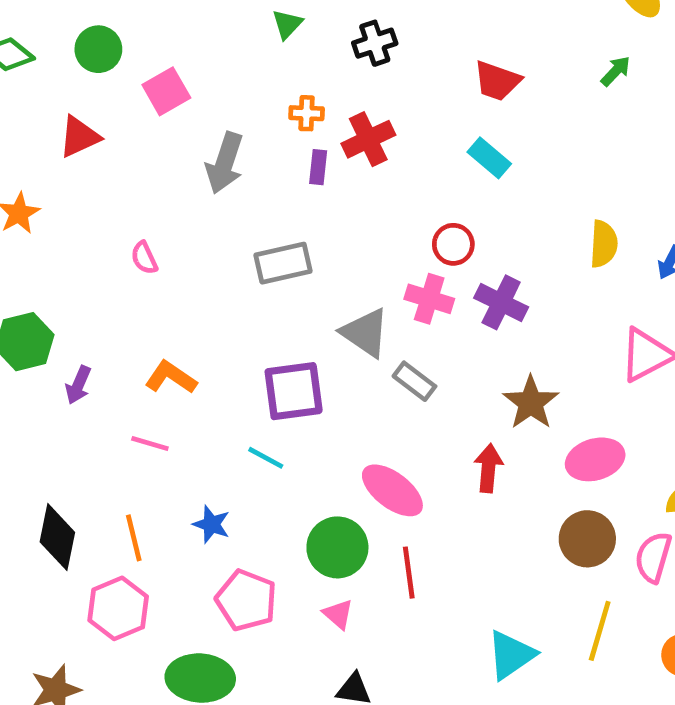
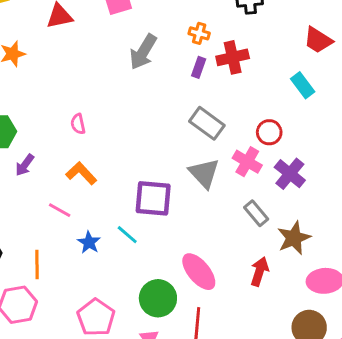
pink semicircle: (144, 258) -> (78, 124), moved
gray rectangle: (283, 263) -> (207, 123), moved, turned 36
gray rectangle: (414, 381) -> (256, 213), moved
blue star: (211, 524) -> (89, 242), moved

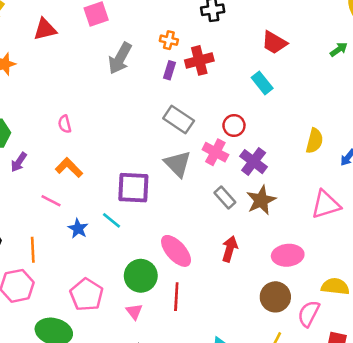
brown star: (294, 238) -> (261, 200), moved

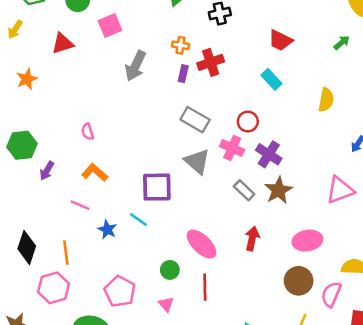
yellow semicircle: (314, 141) -> (326, 100), moved
green circle: (141, 276) -> (170, 270), size x0.6

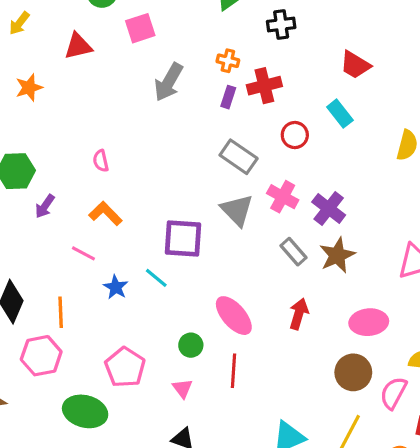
red circle: (248, 122) -> (295, 135), moved

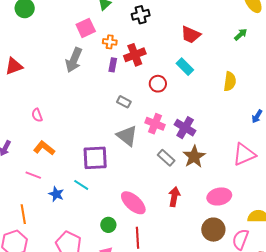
pink square: (140, 28) -> (86, 28), moved
red triangle: (78, 46) -> (14, 66), moved
gray rectangle: (239, 157) -> (124, 102), size x0.6

